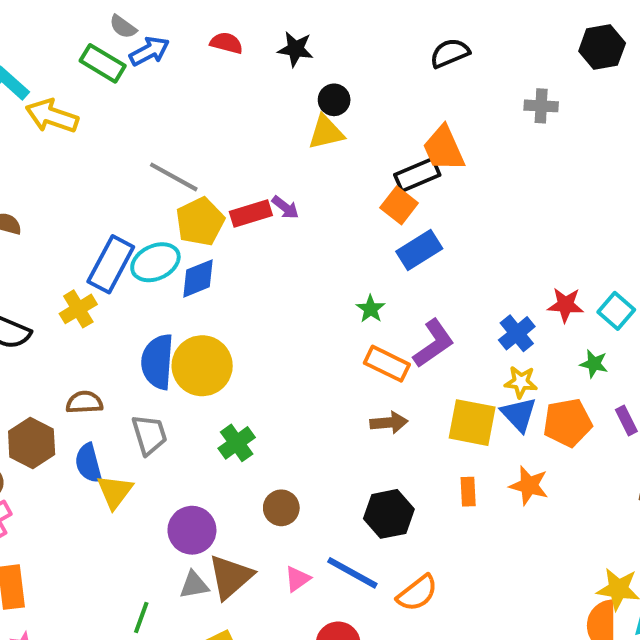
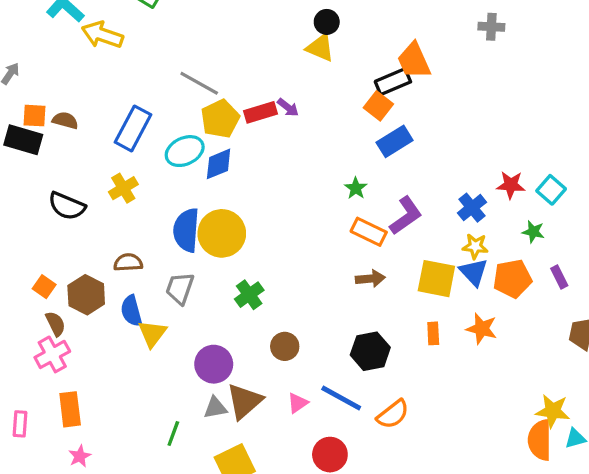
yellow triangle: (326, 132) -> (320, 48), turned 36
blue rectangle: (111, 264) -> (133, 128), moved
gray trapezoid: (149, 435) -> (180, 288), turned -144

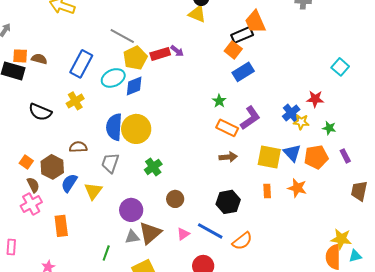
cyan square: (551, 190) -> (340, 67), moved
yellow star: (475, 246) -> (301, 122), moved
blue semicircle: (131, 311) -> (69, 183), moved, turned 48
orange rectangle: (70, 409) -> (61, 226), moved

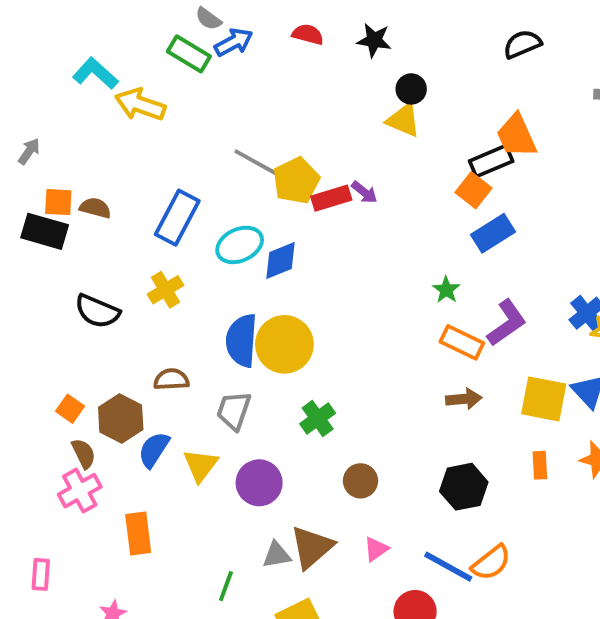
yellow pentagon: (135, 58) -> (296, 181), moved
purple circle: (131, 210) -> (259, 483), moved
blue line: (210, 231) -> (448, 567), moved

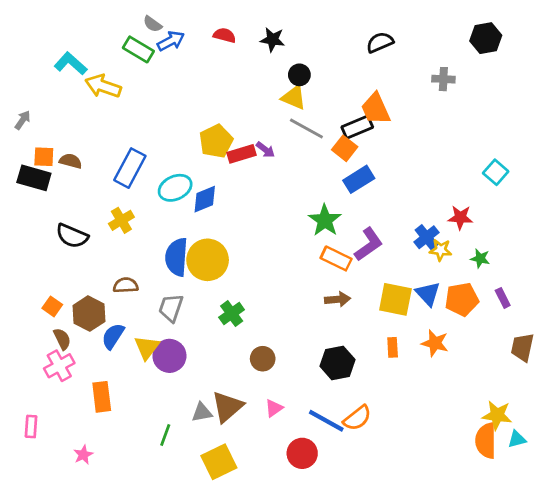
gray line: (257, 163) -> (306, 129), moved
green star: (446, 290) -> (325, 220), size x1.6
purple circle: (259, 483) -> (169, 356), moved

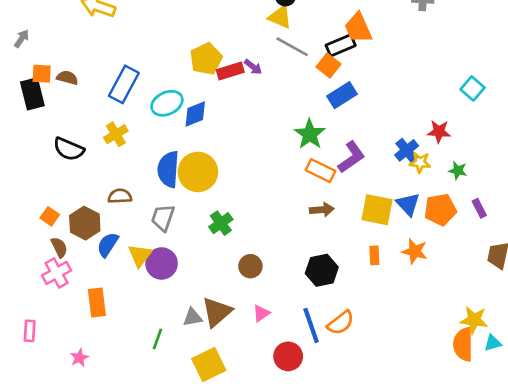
black rectangle: (34, 178) -> (32, 94), turned 60
blue line: (326, 421) -> (311, 325), turned 42

